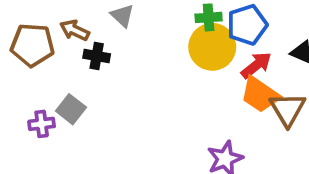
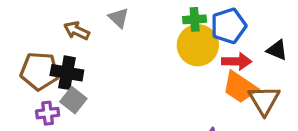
brown pentagon: (32, 45) -> (39, 71), moved
black cross: (97, 56) -> (67, 73), moved, size x1.4
red arrow: (256, 65) -> (237, 61), turned 40

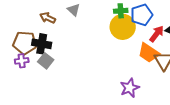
red arrow: (237, 61) -> (157, 34), moved, turned -54
purple cross: (48, 113) -> (22, 61), moved

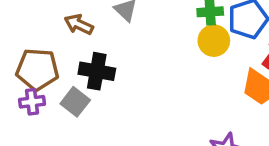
yellow circle: (123, 27) -> (214, 41), size x0.7
black cross: (42, 44) -> (97, 71), moved

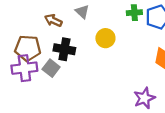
yellow circle: (214, 41) -> (105, 38), moved
purple cross: (32, 102) -> (24, 68), size x1.6

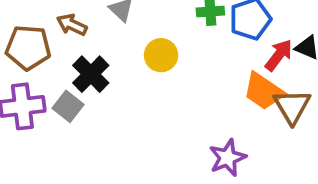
brown pentagon: (28, 48) -> (28, 48), moved
black cross: (64, 49) -> (91, 74), turned 35

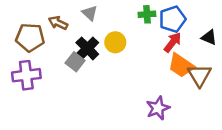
red arrow: (279, 55) -> (173, 42), moved
black cross: (91, 74) -> (87, 48), moved
gray square: (68, 106) -> (75, 62), moved

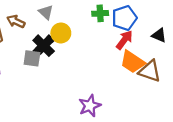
yellow circle: (115, 42) -> (61, 33), moved
gray square: (75, 62) -> (32, 58), turned -30
brown triangle: (199, 75) -> (150, 71), turned -40
purple star: (158, 108) -> (90, 106), moved

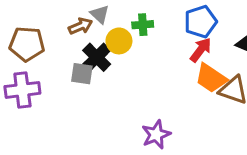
green cross: (100, 13) -> (143, 25), moved
brown arrow: (16, 21) -> (80, 26), moved, turned 132

